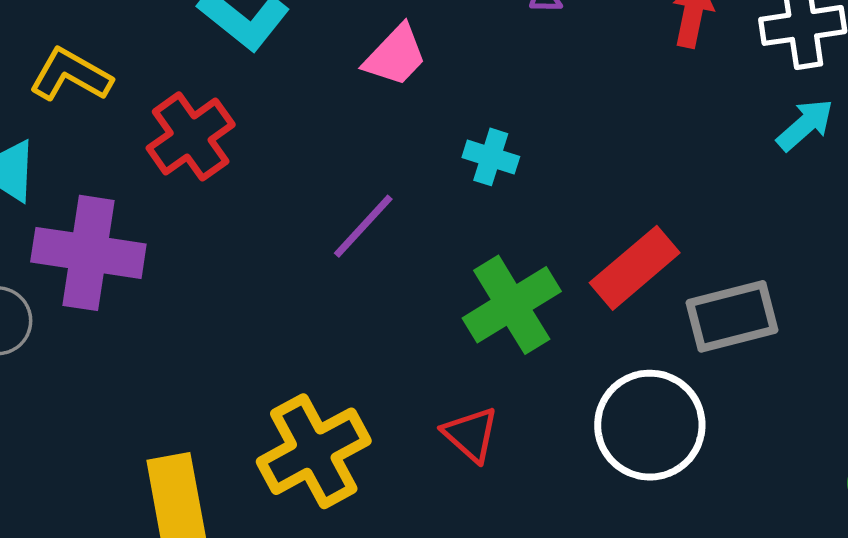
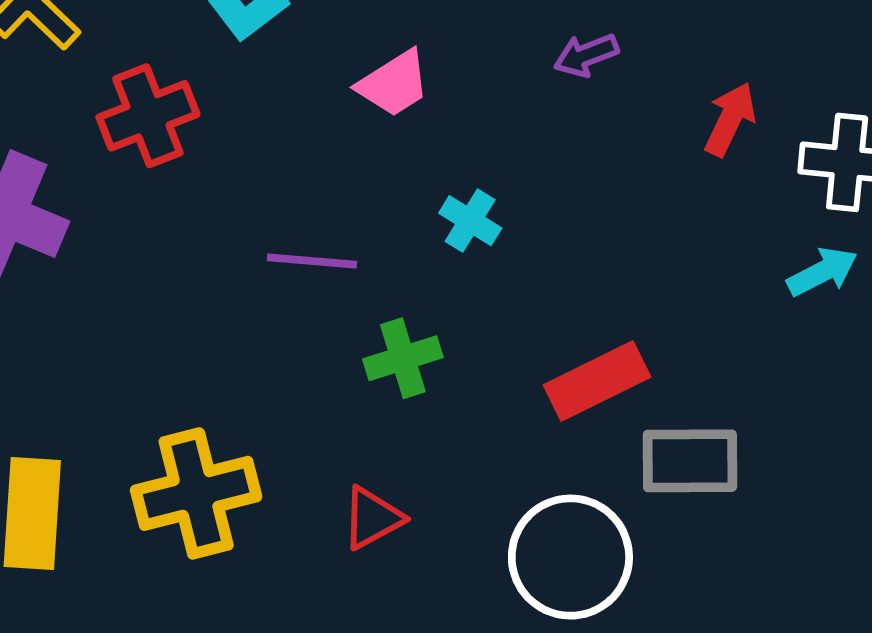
purple line: (363, 226) -> (312, 261), turned 38
green cross: (512, 305) -> (403, 358), moved, size x0.7
red triangle: (471, 434) -> (372, 518), turned 36

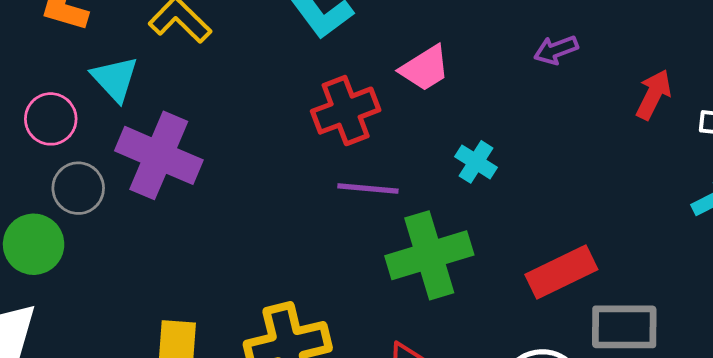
red cross: (148, 116) -> (346, 111), moved
green cross: (403, 358) -> (429, 255), size x1.6

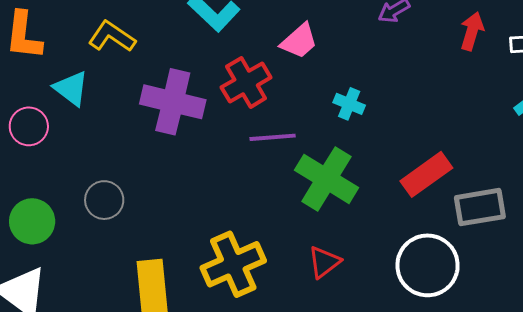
purple cross: (159, 155) -> (173, 102), moved
gray circle: (78, 188) -> (104, 200), moved
green cross: (429, 255) -> (326, 179), turned -32

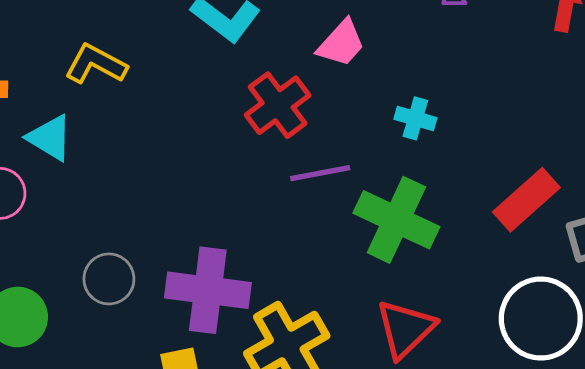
purple cross: (173, 102) -> (208, 290), moved
red triangle: (324, 262) -> (405, 329), size x1.4

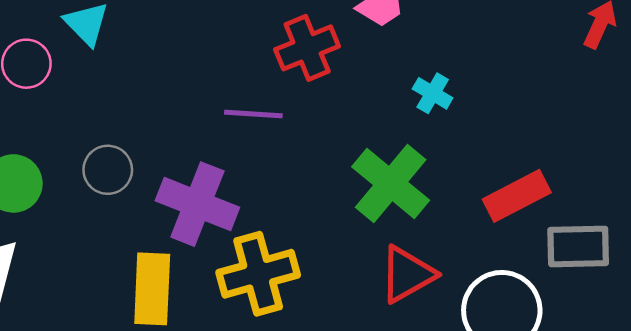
purple line: (320, 173) -> (253, 114), moved
red triangle: (405, 329) -> (407, 274), moved

